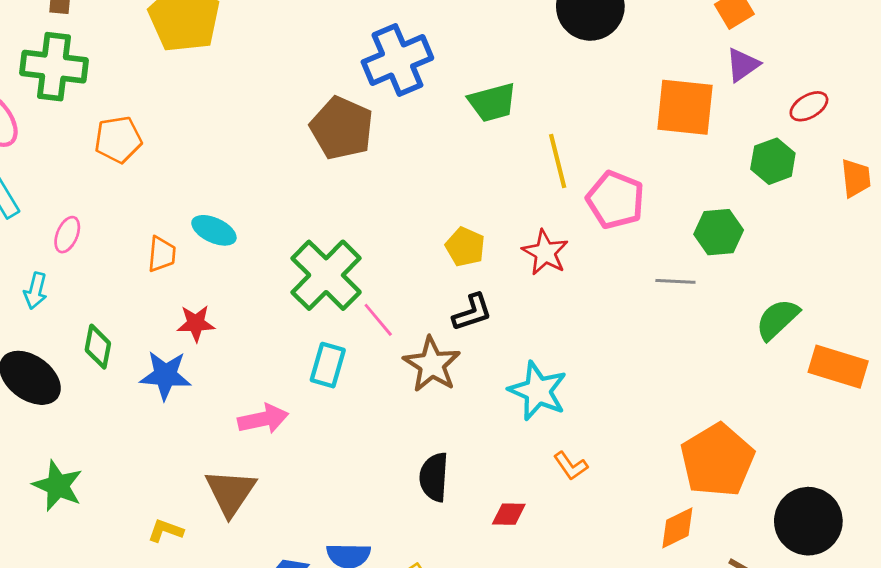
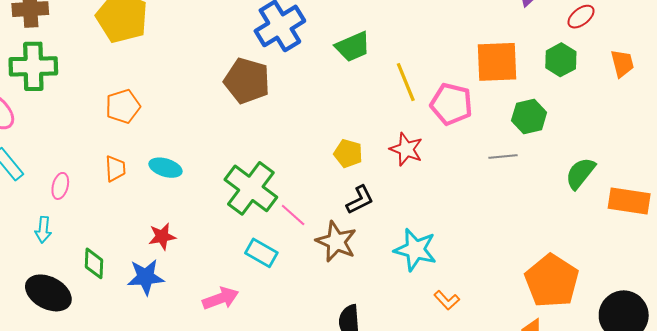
orange square: (685, 107) -> (497, 62), moved
orange pentagon: (118, 139) -> (123, 106), moved
orange trapezoid: (162, 254) -> (115, 169), moved
cyan rectangle: (328, 365) -> (261, 253), turned -68

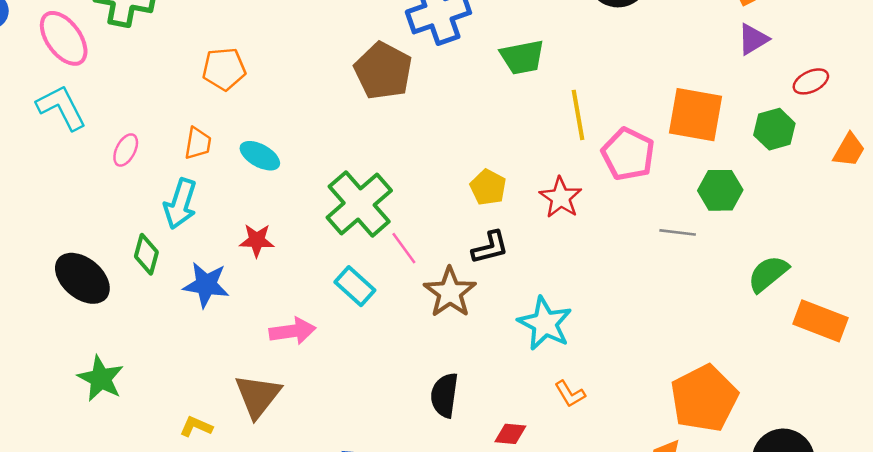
orange trapezoid: (622, 63) -> (849, 150), turned 32
cyan arrow: (43, 230) -> (180, 204), moved, size x1.5
red star: (162, 236) -> (257, 240), moved

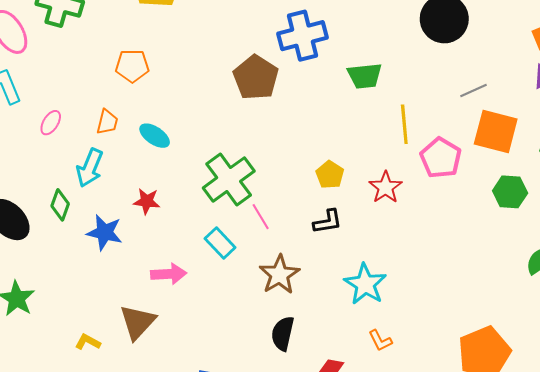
gray line: (678, 232) -> (474, 91), moved, turned -36
brown star: (450, 292) -> (279, 275), moved

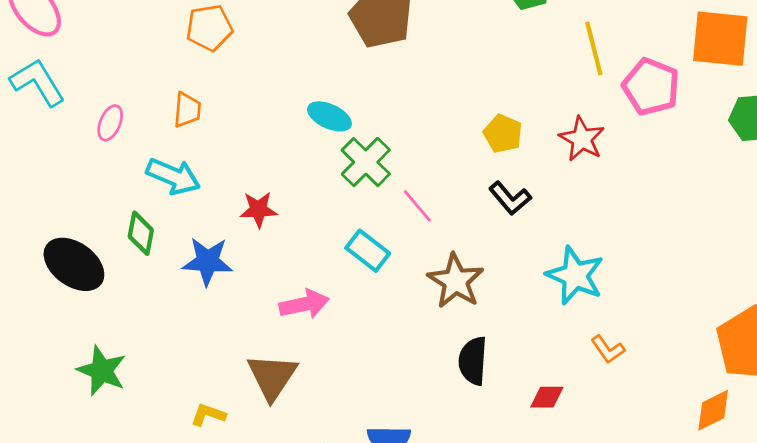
cyan ellipse: (155, 136) -> (329, 116), moved
cyan arrow: (90, 168) -> (173, 176), turned -81
green cross: (229, 179) -> (366, 162), size x0.7
black L-shape: (328, 222) -> (510, 198), turned 68

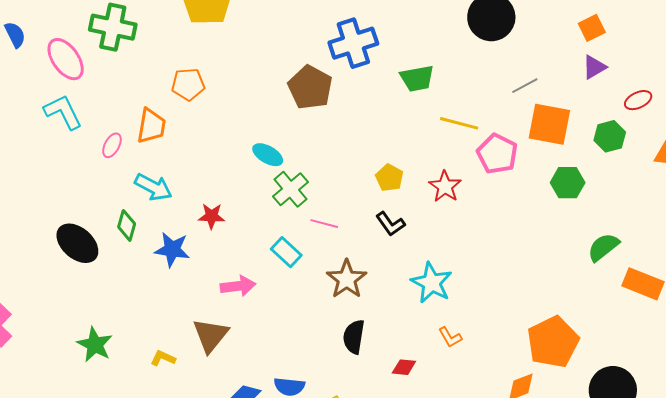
yellow line: (594, 49) -> (459, 123), turned -66
orange trapezoid: (187, 110) -> (151, 126), moved, size x1.4
pink line: (417, 206) -> (324, 224), turned -40
green star: (102, 371) -> (95, 345), moved

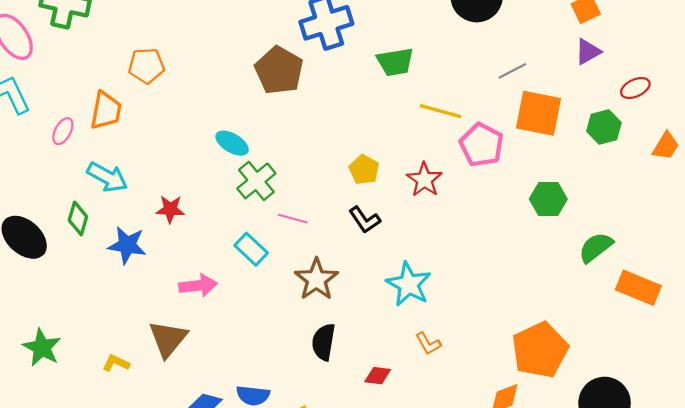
green hexagon: (568, 183) -> (548, 199), moved

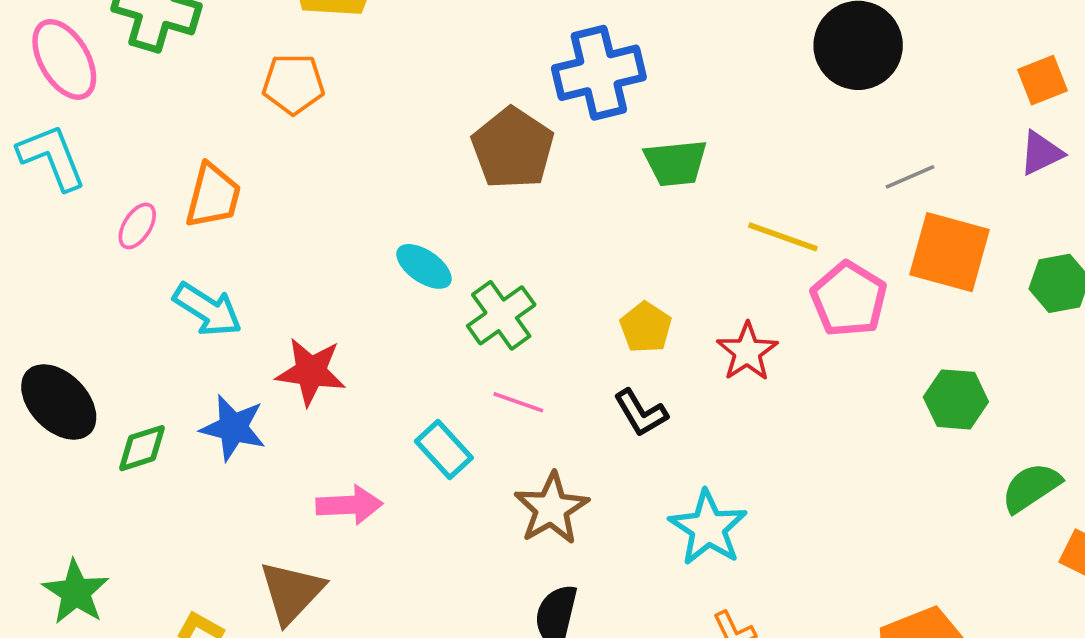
green trapezoid: (395, 62) -> (676, 163), moved
orange pentagon: (146, 66) -> (293, 84), moved
green cross: (256, 181) -> (501, 315), moved
red star: (170, 209) -> (311, 372), size x1.4
green diamond: (78, 218) -> (142, 448), moved, turned 52

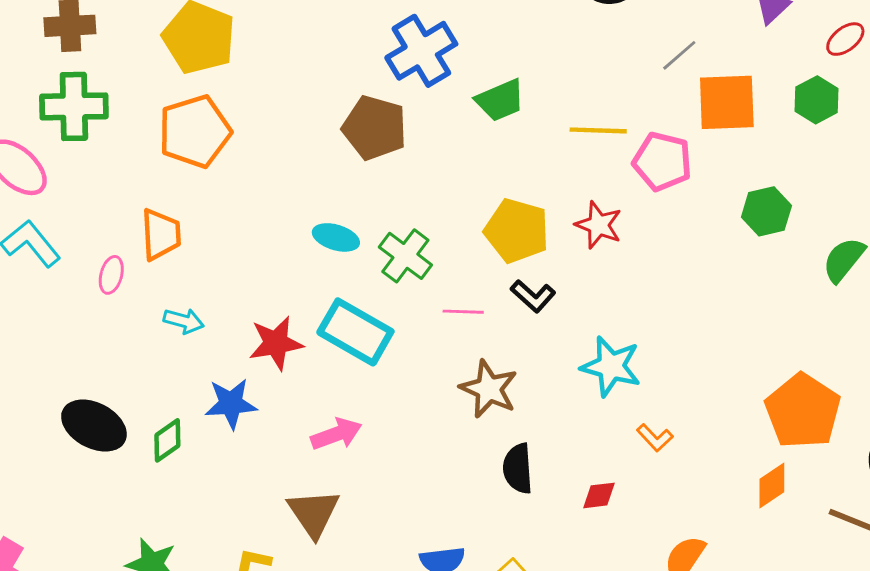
orange pentagon: (293, 84) -> (195, 131), size x1.5
cyan arrow: (207, 310) -> (184, 321), size x0.7
yellow pentagon: (646, 327) -> (517, 231), size x1.6
pink line: (518, 402) -> (463, 312), moved
cyan rectangle: (444, 449) -> (355, 332), moved, size x1.6

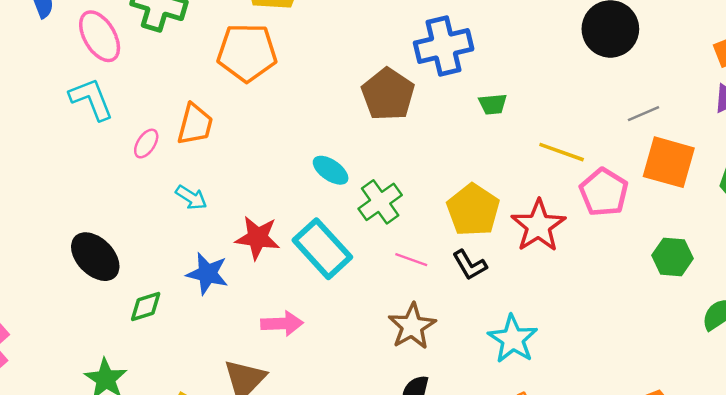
green trapezoid: (500, 100) -> (493, 104), size x0.7
red star: (599, 225) -> (538, 226), size x1.4
green diamond: (167, 440) -> (146, 307), moved

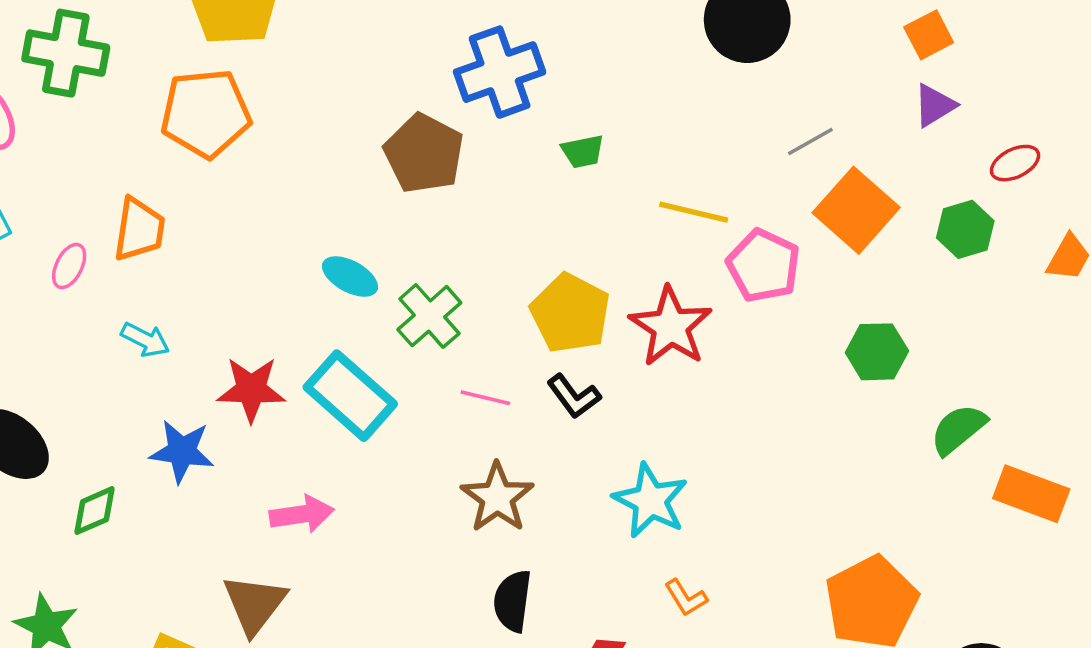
orange square: (669, 162) -> (856, 210), turned 32

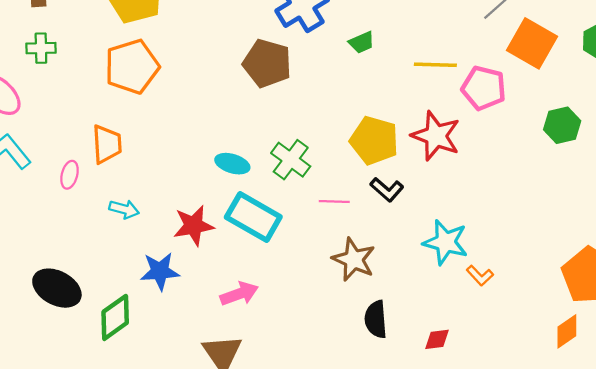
green cross: (66, 53) -> (41, 48), size x0.6
cyan ellipse: (350, 276) -> (232, 164), moved
green diamond: (95, 511) -> (115, 317), size x1.4
orange L-shape: (686, 598) -> (480, 276), moved

